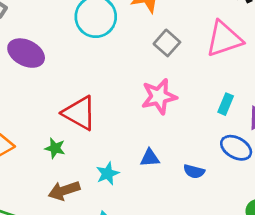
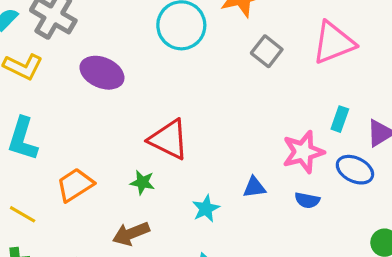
pink star: (159, 96) -> (303, 152), moved
brown arrow: (64, 191) -> (131, 234), moved

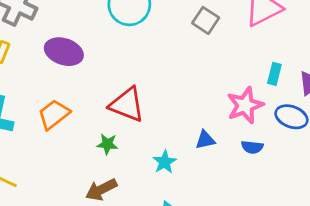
orange trapezoid: (75, 185) -> (54, 114), moved

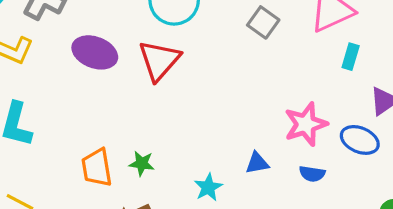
cyan rectangle: (274, 74) -> (351, 57), moved
red triangle: (127, 105) -> (159, 60), moved, turned 48
orange trapezoid: (54, 114) -> (97, 168), moved, turned -64

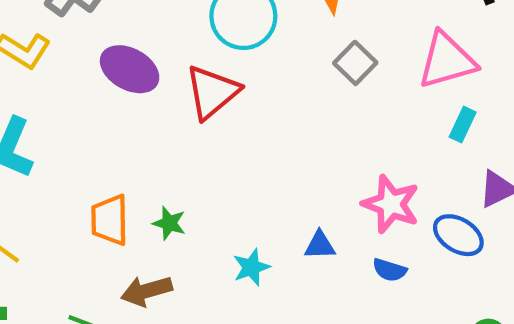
pink star: (306, 124) -> (391, 204), turned 30

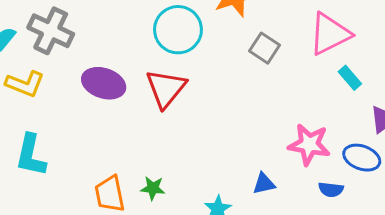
cyan rectangle: (463, 125) -> (350, 78), turned -55
blue semicircle: (390, 270) -> (331, 190), moved

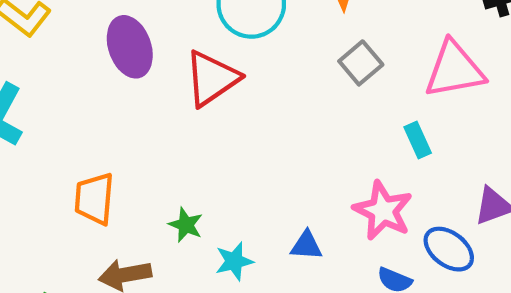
cyan rectangle: (350, 78) -> (418, 140), moved
purple ellipse: (104, 83) -> (130, 47), turned 36
green star: (153, 188) -> (186, 225), moved

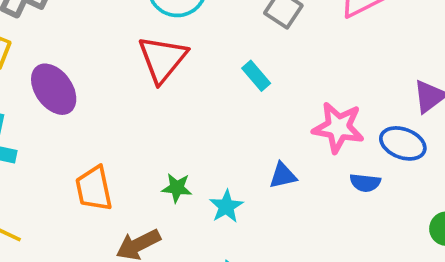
purple ellipse: (130, 47) -> (54, 89), moved
cyan rectangle: (418, 140) -> (256, 76), moved

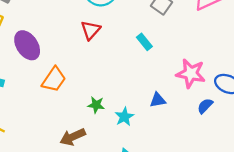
red triangle: (162, 59) -> (91, 30), size x0.7
blue semicircle: (365, 183) -> (205, 106), turned 126
orange trapezoid: (94, 189) -> (54, 79), moved, turned -136

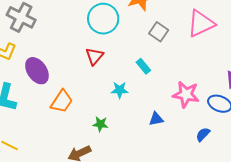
blue semicircle: (205, 106) -> (203, 134), moved
cyan star: (124, 117) -> (120, 90), moved, turned 30

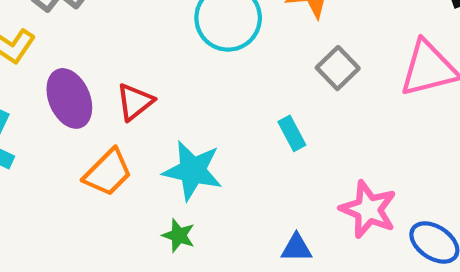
red triangle: (95, 56) -> (135, 102), moved
cyan star: (120, 90) -> (193, 171), moved, size x1.6

